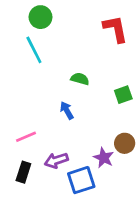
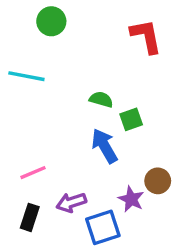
cyan line: (34, 50) -> (26, 76), moved, turned -52
green square: (123, 95) -> (131, 119), moved
blue arrow: (67, 110) -> (105, 146), moved, size x1.5

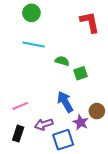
cyan line: (26, 76) -> (33, 45), moved
blue arrow: (105, 146) -> (65, 102), moved

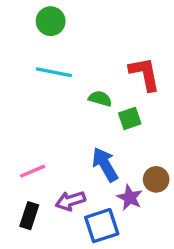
red L-shape: (90, 22) -> (145, 74), moved

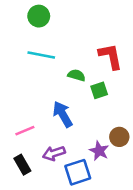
blue arrow: (105, 165) -> (63, 114), moved
black rectangle: (29, 216) -> (22, 165), turned -48

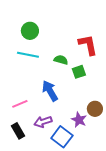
green circle: (39, 16) -> (30, 31), moved
cyan line: (41, 55) -> (28, 55), moved
blue square: (78, 172) -> (62, 137), turned -35

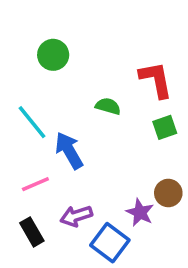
cyan line: (28, 55) -> (32, 122), moved, turned 40
green square: (79, 72) -> (165, 127), moved
blue arrow: (50, 91) -> (69, 150), moved

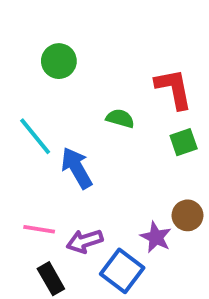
pink line: (35, 184) -> (39, 229), moved, turned 32
black rectangle: (32, 232) -> (51, 279), moved

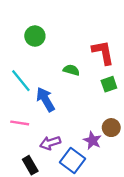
pink line: (39, 229) -> (20, 123), moved

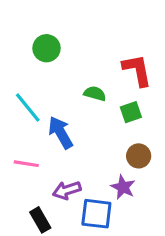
green square: (109, 84) -> (131, 112), moved
brown circle: (111, 128) -> (139, 156), moved
blue square: (72, 160) -> (96, 214), turned -30

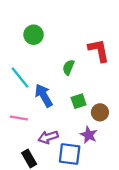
green semicircle: (95, 93) -> (68, 67), turned -84
green square: (131, 112) -> (79, 101), moved

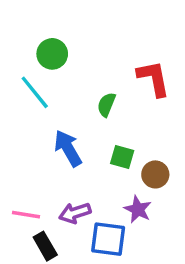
cyan line: (20, 77) -> (35, 92), moved
green square: (79, 101) -> (122, 157), turned 35
pink line: (19, 118) -> (26, 215), moved

